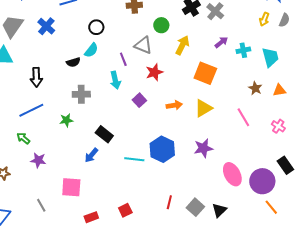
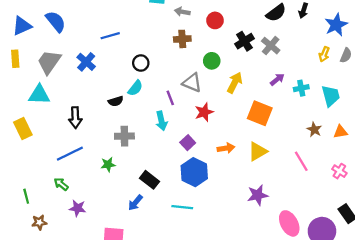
blue hexagon: (162, 149) -> (194, 172), moved

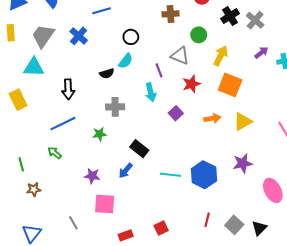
orange square: (260, 113) -> (230, 85), moved
blue hexagon: (194, 172) -> (204, 175), moved
purple star: (77, 208) -> (92, 176), moved

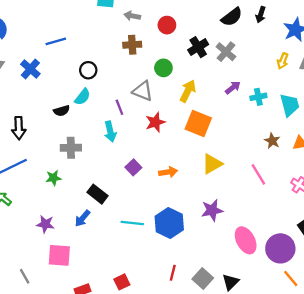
purple square: (176, 113) -> (133, 167), moved
orange arrow: (212, 118) -> (168, 172), moved

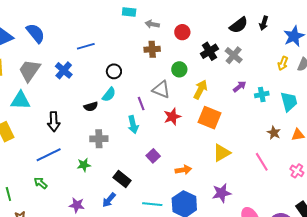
orange arrow: (168, 172) -> (183, 170), moved

